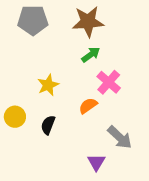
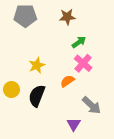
brown star: (88, 22) -> (67, 17), size x0.7
green arrow: (91, 55) -> (79, 42), moved
black semicircle: (48, 125) -> (37, 96), size x1.5

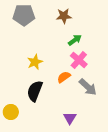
yellow circle: (12, 90) -> (11, 112), moved
gray arrow: (92, 105) -> (88, 87), moved

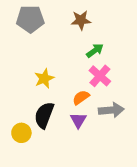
gray arrow: (88, 87) -> (111, 110), turned -48
yellow circle: (11, 112) -> (21, 133), moved
purple triangle: (70, 118) -> (78, 120), moved

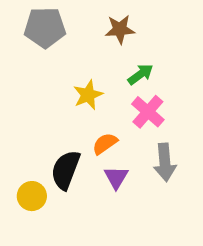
yellow star: (44, 78) -> (88, 95), moved
orange semicircle: (81, 97) -> (105, 144), moved
gray arrow: (111, 110) -> (165, 162), turned 90

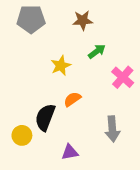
pink cross: (148, 112) -> (123, 77), moved
gray arrow: (165, 162) -> (112, 129), moved
purple triangle: (116, 177) -> (70, 152), moved, turned 48

